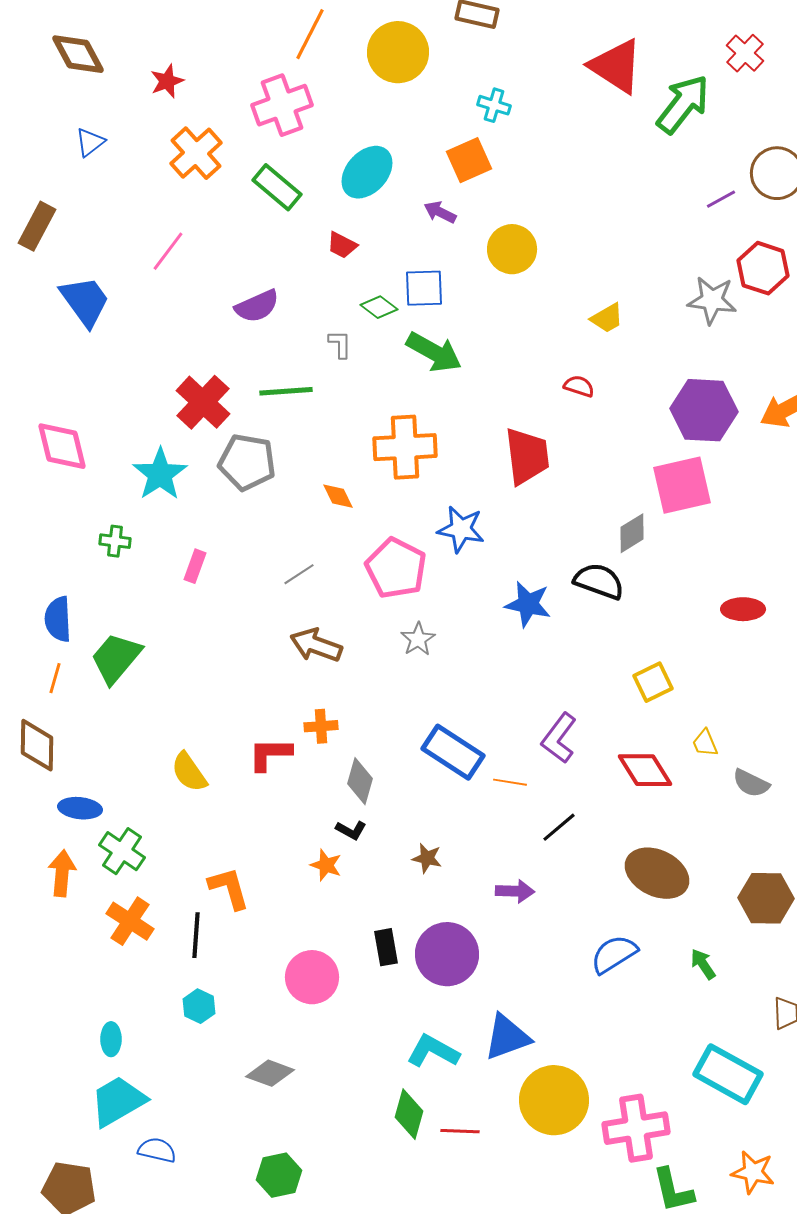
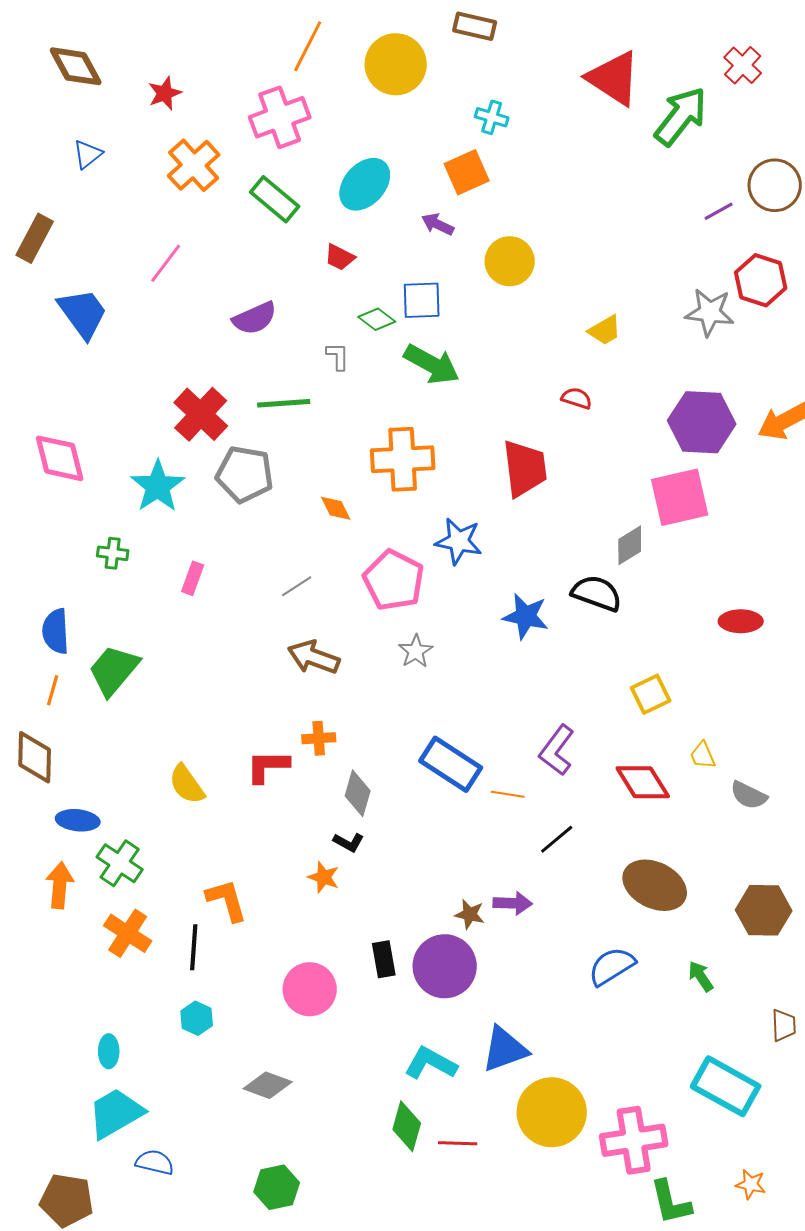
brown star: (427, 858) -> (470, 914), moved
orange star: (753, 1172) -> (751, 1184), size x0.7

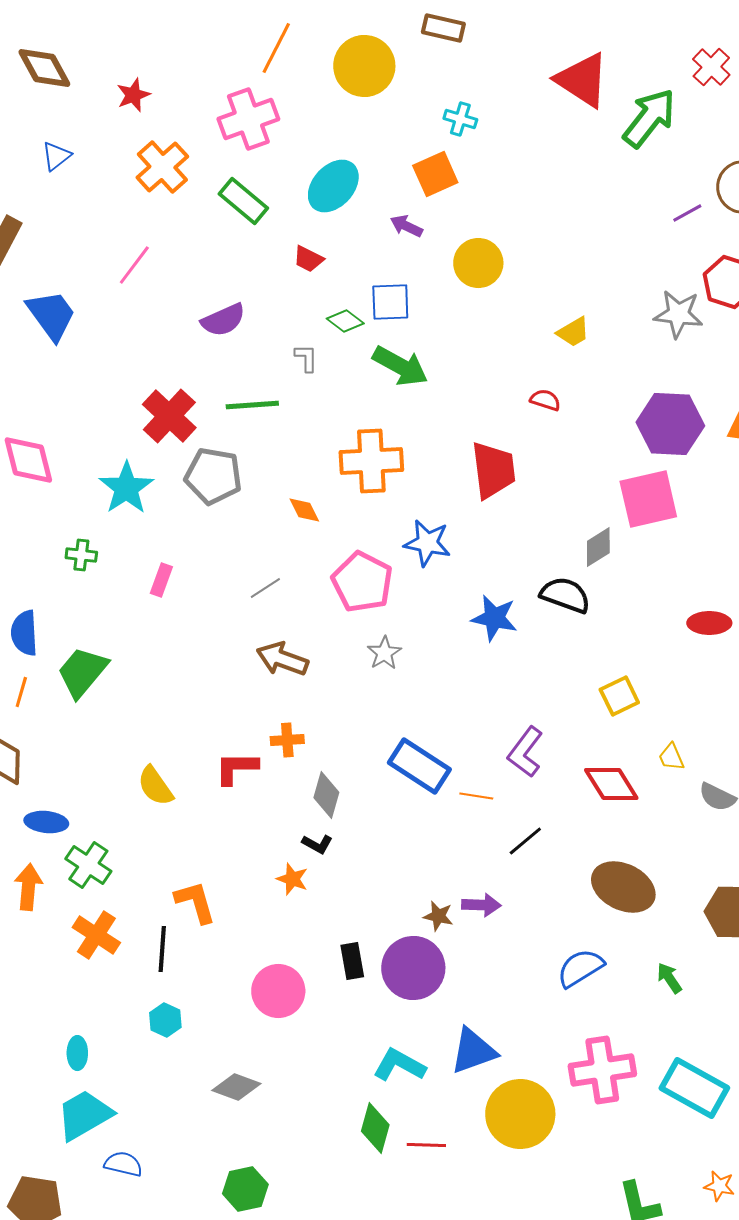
pink cross: (634, 1140) -> (602, 1070), moved

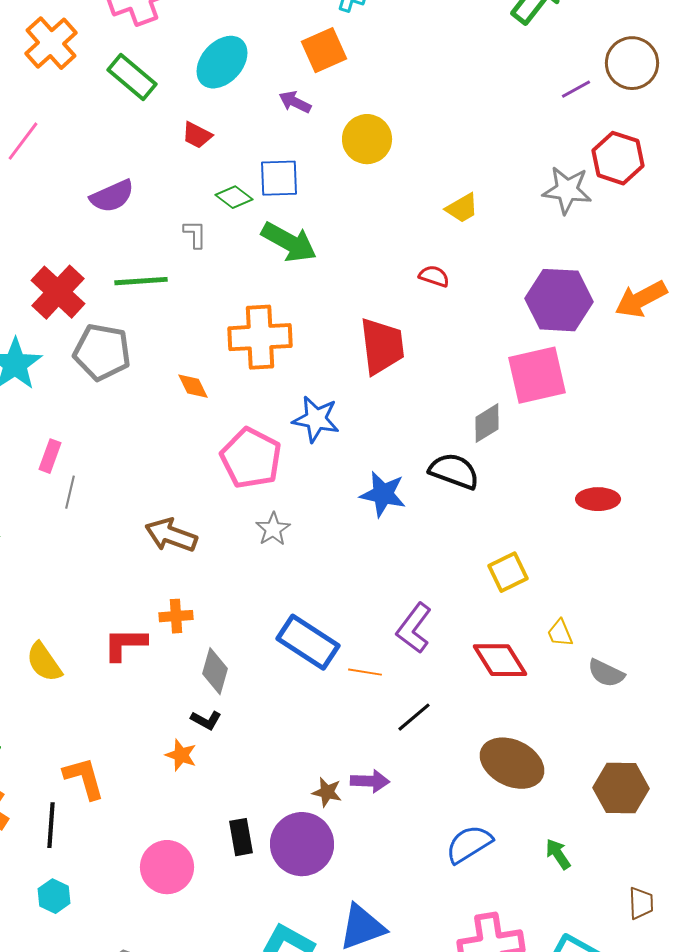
gray line: (265, 588) -> (70, 492), moved, turned -44

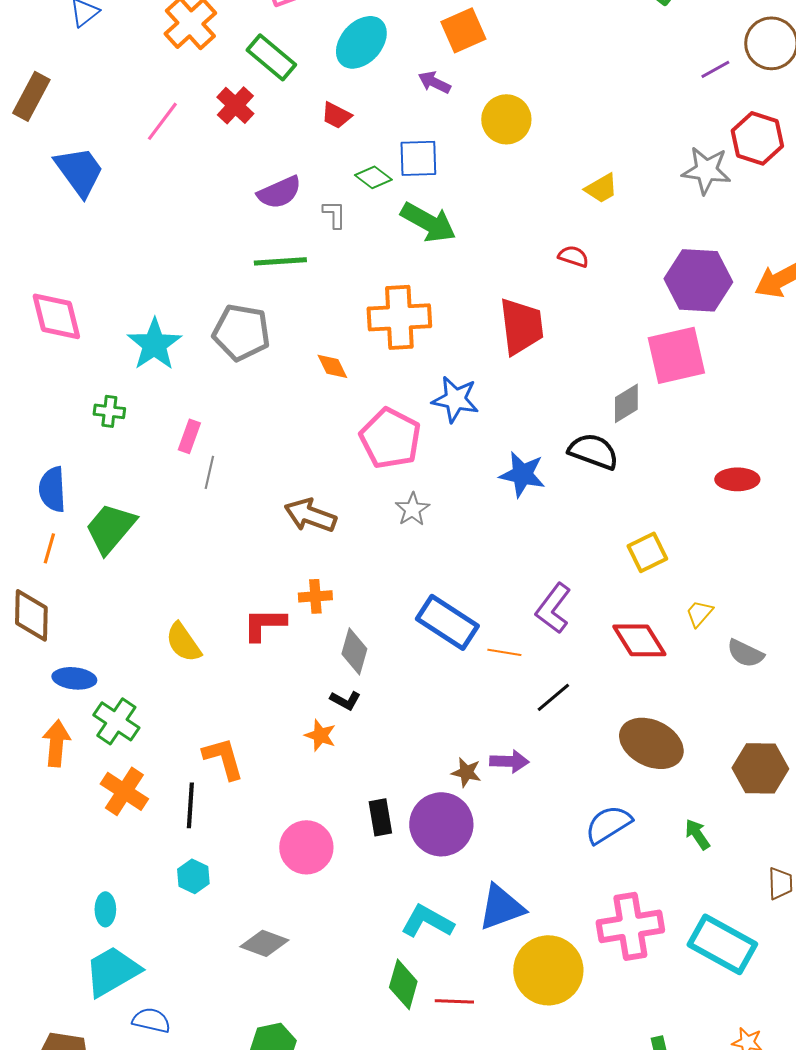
purple semicircle: (112, 196) -> (279, 192), moved
red cross: (58, 292) -> (235, 105), moved, size x0.7
yellow trapezoid: (560, 633) -> (699, 613), turned 64

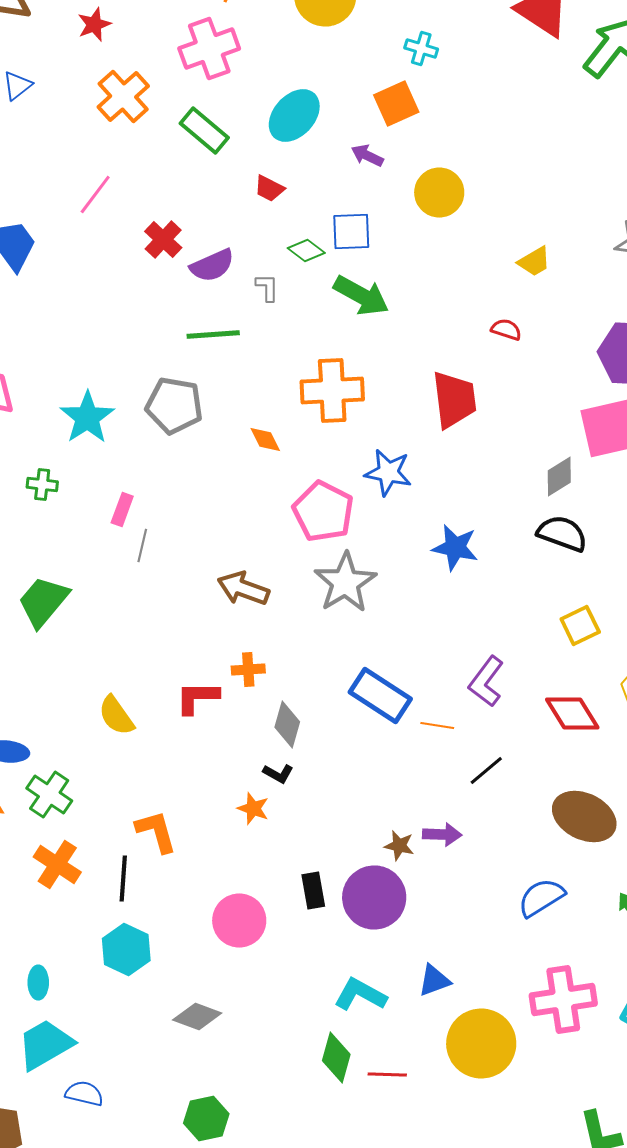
red cross: (235, 105) -> (163, 240), moved
black semicircle: (593, 451) -> (562, 534), moved
gray star: (412, 509) -> (345, 582), size x1.8
cyan hexagon: (193, 876) -> (126, 950), size x1.5
blue triangle: (501, 907) -> (434, 980), size x0.7

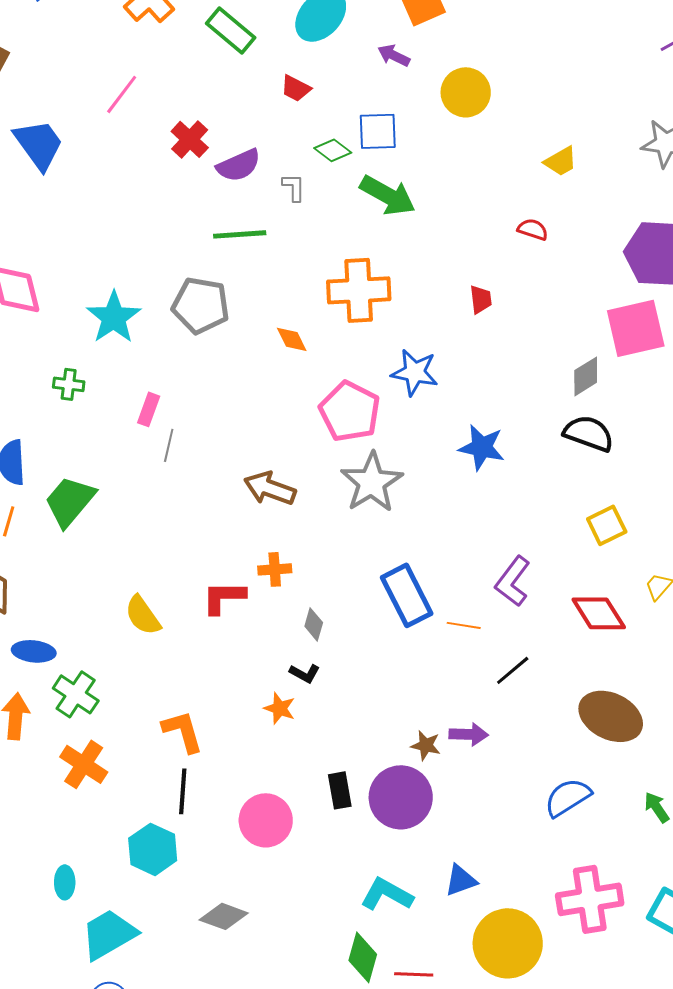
red trapezoid: (454, 400) -> (481, 299), size x0.5
blue rectangle: (380, 696) -> (407, 595), turned 30
gray diamond: (287, 724) -> (314, 624), size x0.7
black line: (123, 878) -> (183, 791), moved
cyan trapezoid: (45, 1044) -> (109, 934), moved

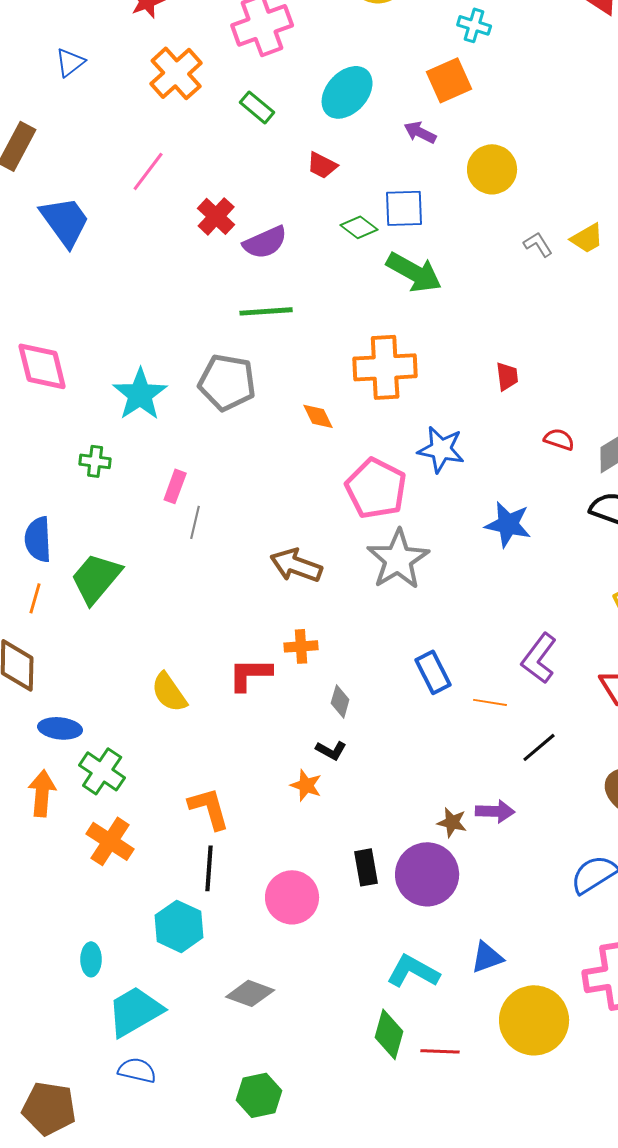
green rectangle: (231, 30) -> (257, 107), size x0.7
gray L-shape: (294, 187) -> (538, 244), moved, turned -32
red semicircle: (533, 229) -> (559, 439), moved
blue rectangle: (407, 595) -> (433, 672), size x0.7

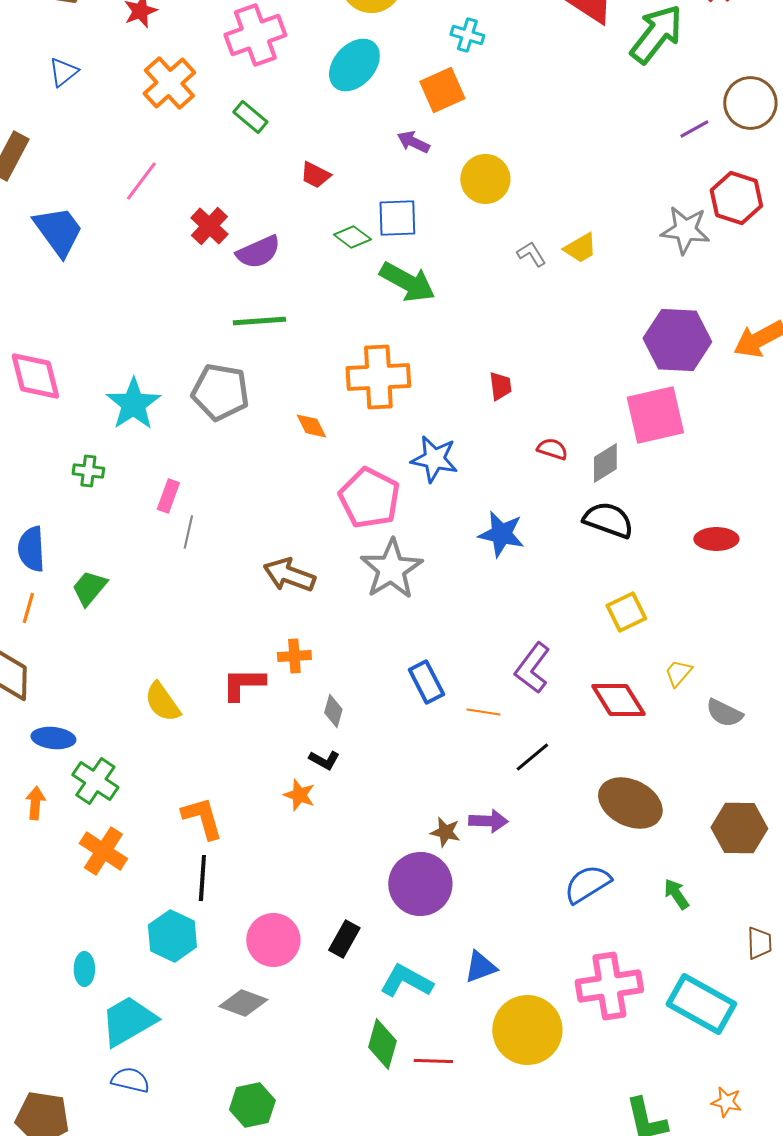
cyan ellipse: (347, 92) -> (354, 65), moved
green trapezoid: (96, 578) -> (89, 588), size x0.7
orange arrow: (42, 793) -> (35, 803), size x0.7
black rectangle: (366, 867) -> (344, 939), moved, turned 39
pink circle: (292, 897) -> (273, 940), moved

